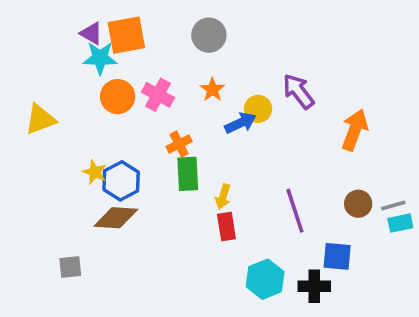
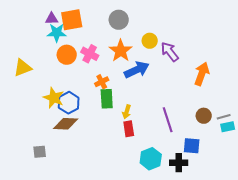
purple triangle: (91, 33) -> (52, 19), turned -32
orange star: (212, 90) -> (121, 51), size x1.6
yellow circle: (258, 109) -> (150, 41), moved
blue arrow: (241, 123) -> (137, 70), size x1.4
yellow star: (95, 172) -> (54, 98), size x1.5

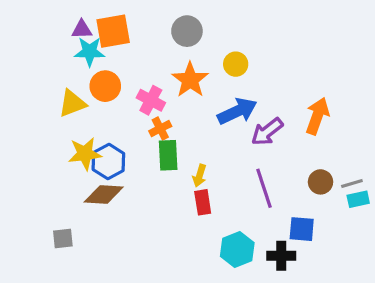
purple arrow: (170, 52) -> (267, 132), moved, turned -90
pink cross: (90, 54) -> (151, 100), moved
yellow triangle: (23, 68) -> (72, 103), moved
blue arrow: (137, 70) -> (237, 111), moved
yellow star: (54, 98) -> (85, 154), turned -30

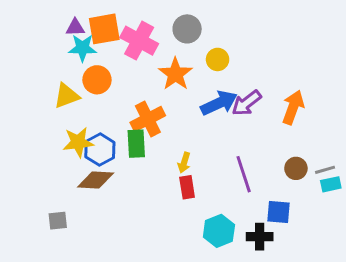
gray circle: (187, 31) -> (187, 29), moved
pink cross: (151, 100) -> (139, 41), moved, size x1.4
orange cross: (160, 129) -> (148, 119), size x1.6
purple arrow: (267, 132) -> (247, 103), moved
green rectangle: (168, 155) -> (136, 144), moved

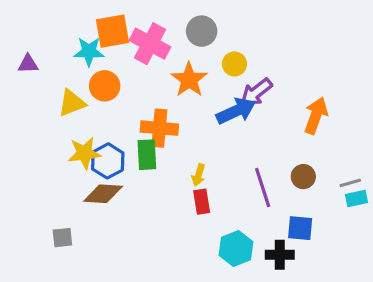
purple triangle: (75, 28) -> (28, 64), moved
purple arrow: (247, 103) -> (256, 92), moved
orange cross: (148, 119) -> (159, 128), turned 32
brown circle: (296, 168) -> (303, 177), moved

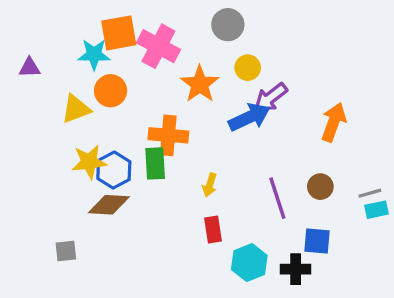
gray circle: (202, 31) -> (228, 25), moved
red rectangle: (202, 202) -> (213, 230), moved

